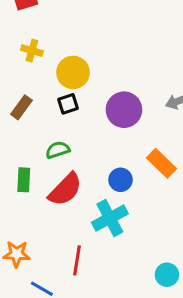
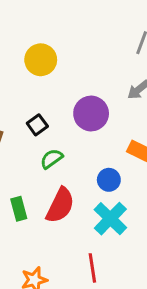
yellow circle: (73, 72) -> (41, 60), moved
green semicircle: (58, 150) -> (52, 159), moved

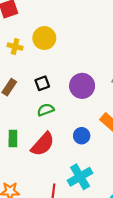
yellow circle: (41, 60) -> (44, 38), moved
cyan cross: (110, 219) -> (80, 177), moved

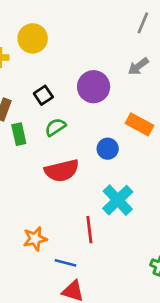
green rectangle: (13, 138) -> (19, 134), moved
red semicircle: (43, 144) -> (62, 171), turned 48

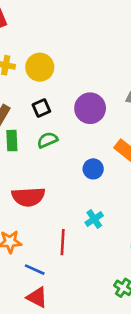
yellow circle: (33, 38) -> (40, 67), moved
red semicircle: (62, 171) -> (28, 197), moved
cyan cross: (118, 200) -> (94, 219), size x0.6

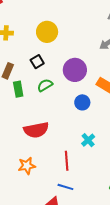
yellow circle: (40, 67) -> (47, 32), moved
purple circle: (90, 108) -> (75, 70), moved
blue line: (35, 270) -> (65, 187), moved

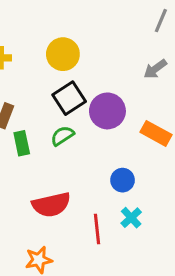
black square: (37, 62) -> (69, 98), moved, size x1.5
blue circle: (82, 102) -> (123, 180), moved
red line: (67, 161) -> (97, 229), moved

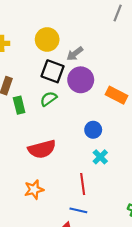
gray arrow: (155, 69) -> (75, 54), moved
black square: (69, 98) -> (53, 71), turned -35
red line: (97, 229) -> (83, 184), moved

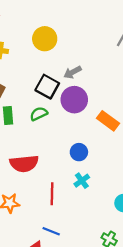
yellow circle: (47, 39) -> (45, 39), moved
red line: (83, 184) -> (52, 194), moved

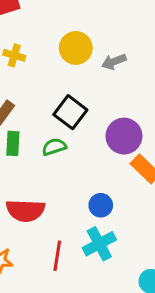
gray arrow: (73, 72) -> (114, 62), moved
purple circle: (74, 100) -> (124, 136), moved
cyan cross: (82, 181) -> (99, 244), size x1.5

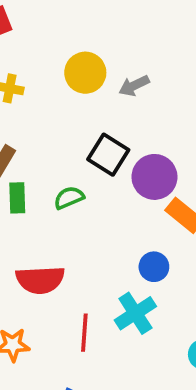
black square: (70, 112) -> (108, 155), moved
blue circle: (101, 205) -> (154, 267), moved

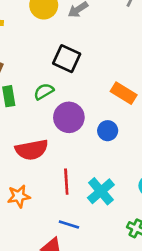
purple circle: (154, 177) -> (69, 117), moved
cyan cross: (135, 313) -> (101, 191), moved

